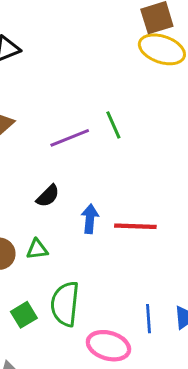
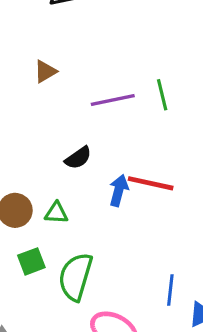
red line: (135, 226) -> (151, 183), moved
green square: (24, 315) -> (31, 261), moved
blue line: (148, 319) -> (170, 290), moved

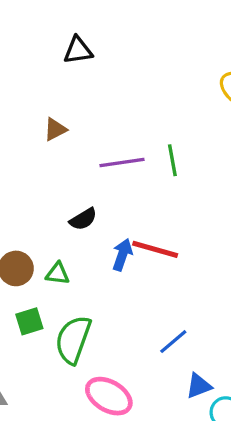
blue line: (170, 290) -> (173, 342), moved, turned 40

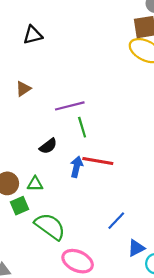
green line: (172, 160) -> (82, 127), moved
green square: (29, 321) -> (20, 206), moved
green semicircle: (73, 340) -> (50, 226), turned 112

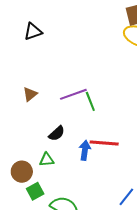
brown triangle: (23, 89) -> (30, 94), moved
green line: (82, 127) -> (90, 101), moved
green triangle: (35, 184) -> (47, 160), moved

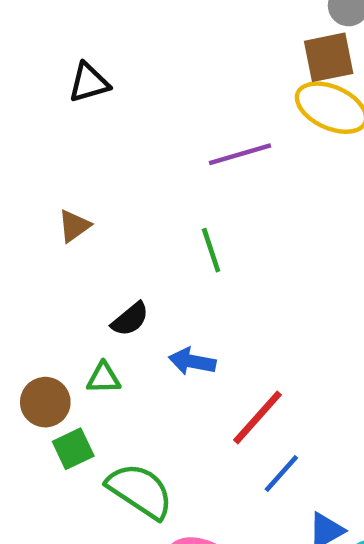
purple line: (73, 94) -> (240, 154), moved
red line: (104, 143) -> (257, 417), moved, turned -56
blue arrow: (85, 150) -> (192, 361), turned -90

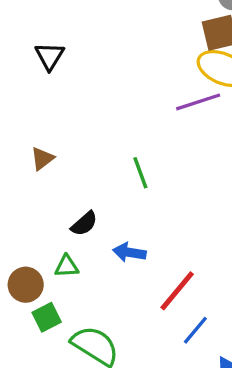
black triangle: (89, 83) -> (50, 56), turned -40
purple line: (240, 154) -> (198, 102), moved

